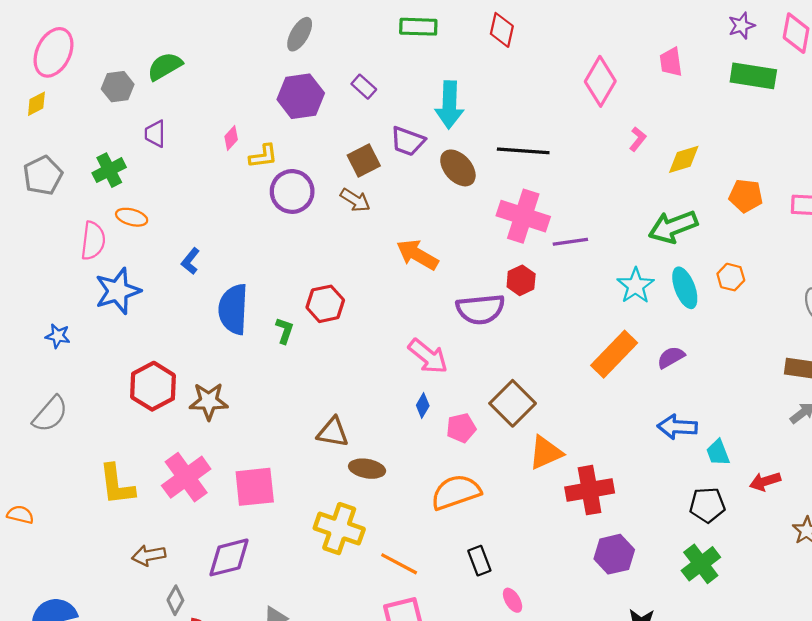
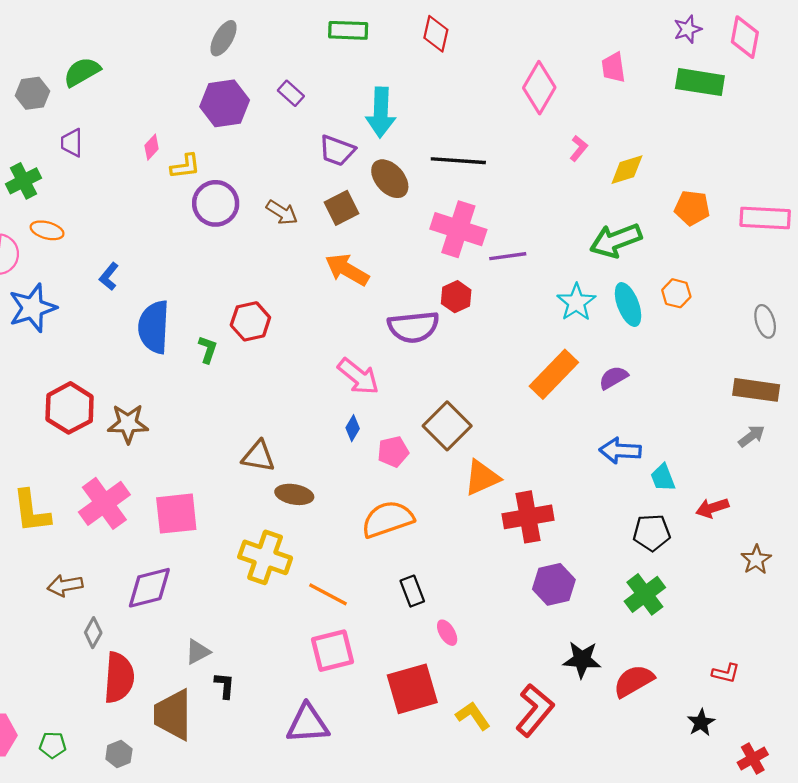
brown square: (364, 160) -> (341, 208), moved

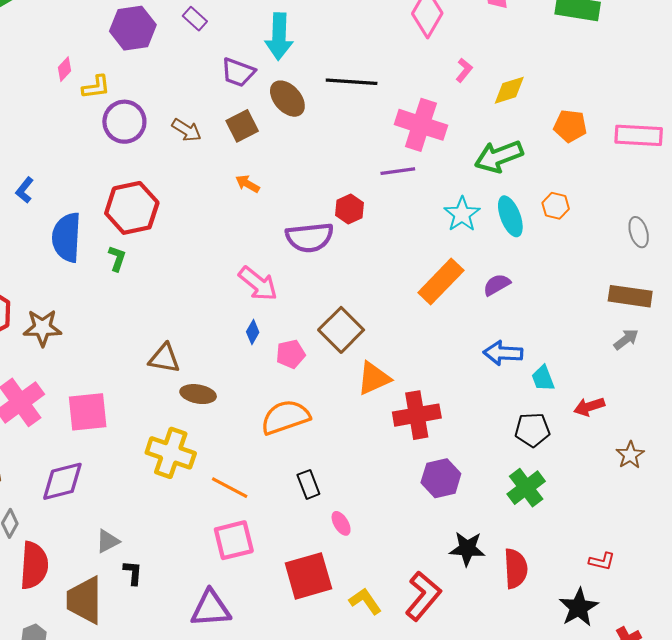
pink cross: (458, 229) -> (421, 125), moved
orange arrow: (347, 270) -> (247, 184), size x0.6
red hexagon: (250, 321) -> (132, 208), moved, size x1.4
red semicircle: (634, 681) -> (516, 569), turned 117
black star: (701, 723) -> (579, 607), size x1.5

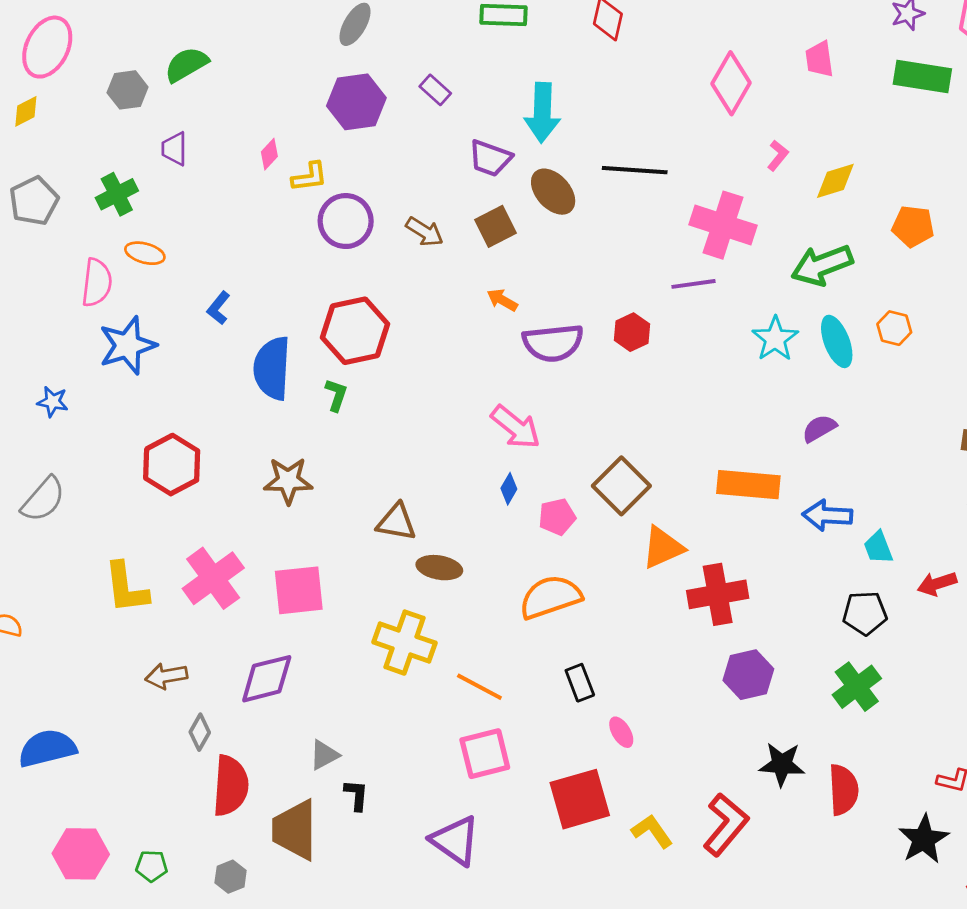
purple semicircle: (310, 237) -> (553, 343), moved
orange rectangle: (441, 282) -> (748, 485), moved, turned 51
brown star: (42, 328) -> (288, 481), moved
purple triangle: (211, 609) -> (455, 841), turned 39

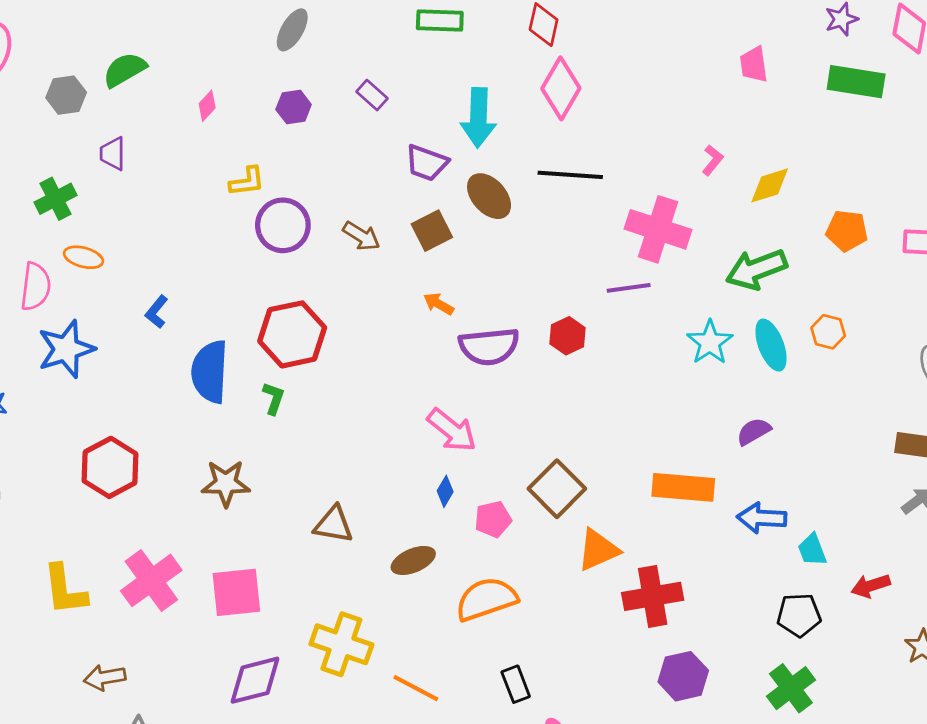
pink diamond: (731, 83) -> (561, 88), moved
purple hexagon: (356, 102) -> (294, 107), size x0.6
pink diamond: (269, 154) -> (207, 106), moved
brown ellipse: (439, 568) -> (413, 560), moved, turned -33
purple diamond: (267, 679) -> (255, 680), moved

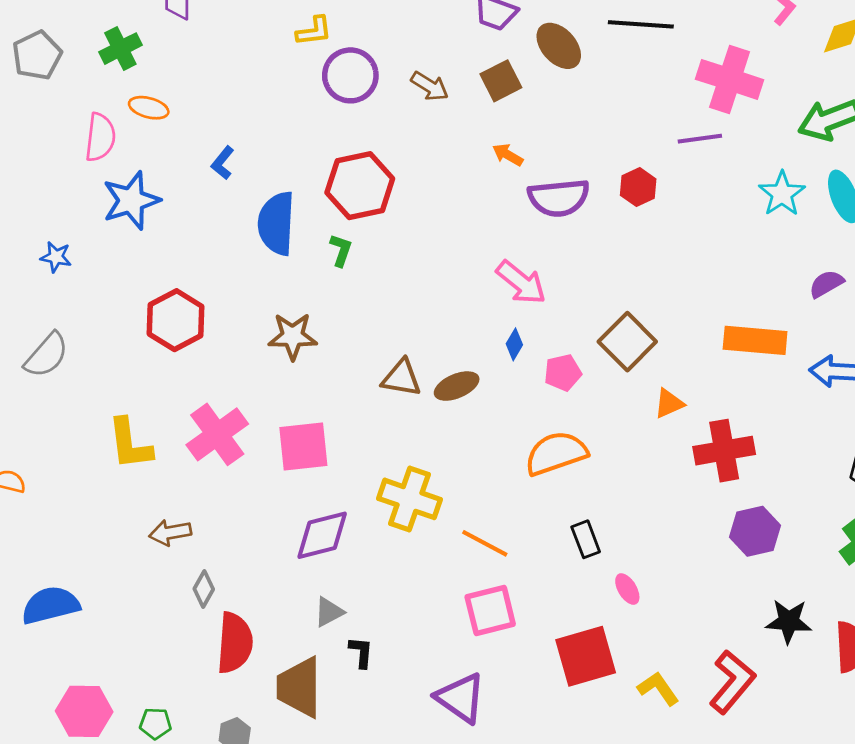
orange triangle: (598, 550) -> (669, 403), size x0.7
brown ellipse: (413, 560) -> (457, 386), moved

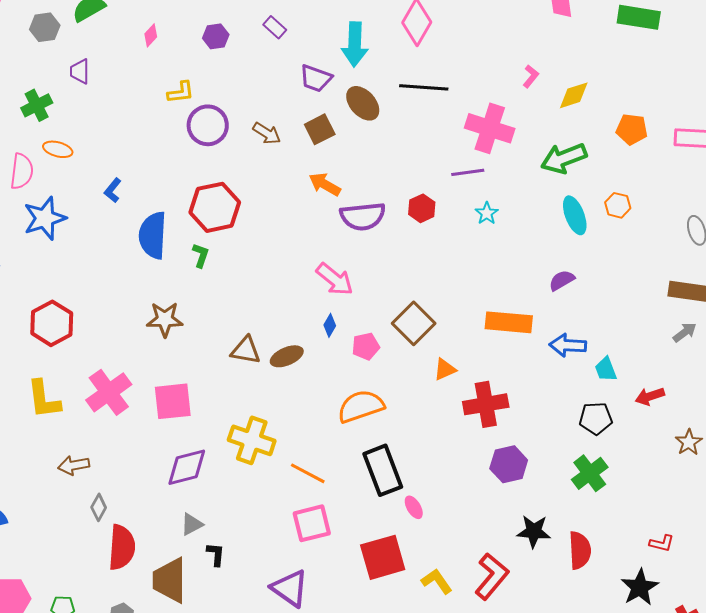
orange arrow: (508, 155) -> (325, 184), size x1.4
cyan star: (782, 194) -> (487, 213), moved, size x0.7
red hexagon: (176, 320) -> (52, 323), moved
black rectangle: (586, 539) -> (383, 470), size x1.8

